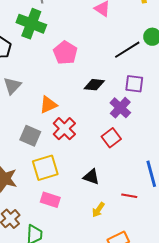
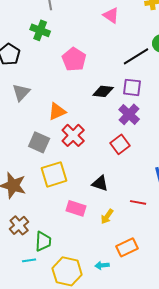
green cross: (31, 24) -> (40, 30), size x0.7
purple square: (134, 84) -> (132, 87), moved
pink rectangle: (50, 200) -> (76, 208), moved

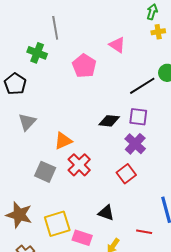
green cross: (40, 30) -> (37, 53), moved
pink pentagon: (74, 59) -> (84, 66), moved
yellow square: (54, 174) -> (57, 224), moved

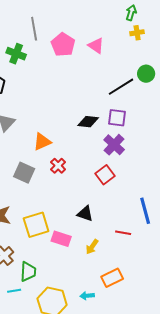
pink pentagon: (84, 66) -> (63, 45), moved
red cross: (79, 165) -> (58, 166), size x0.7

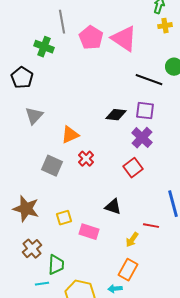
pink triangle: (96, 46) -> (124, 39), size x1.6
black line: (121, 87) -> (149, 80), turned 52
yellow square: (36, 225) -> (64, 218), size x0.6
yellow arrow: (92, 247) -> (132, 240), moved
orange rectangle: (112, 278) -> (128, 270), moved, turned -35

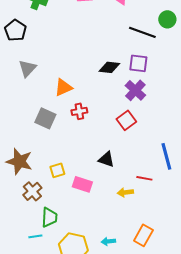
red cross: (86, 159) -> (79, 111), turned 35
yellow arrow: (132, 240) -> (125, 192), turned 49
brown cross: (32, 249) -> (32, 191), moved
orange rectangle: (128, 270) -> (143, 235), moved

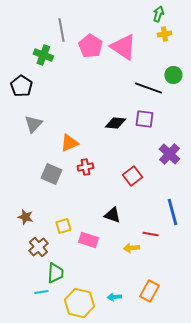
purple cross: (135, 90) -> (169, 154), moved
brown star: (19, 161) -> (25, 217), size x0.6

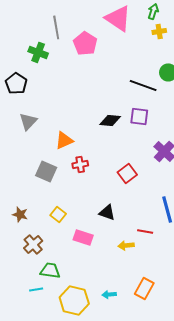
pink triangle: (123, 47) -> (118, 18), moved
yellow square: (63, 226) -> (58, 214), moved, turned -35
green trapezoid: (55, 273) -> (50, 270), turned -85

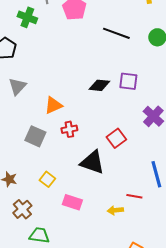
black line: (143, 85) -> (116, 33), moved
black triangle: (107, 212) -> (92, 162), moved, size x1.5

